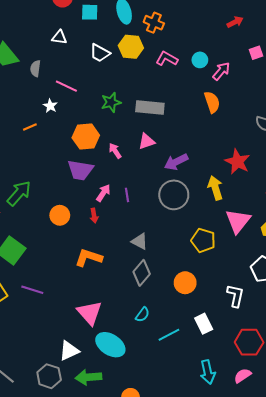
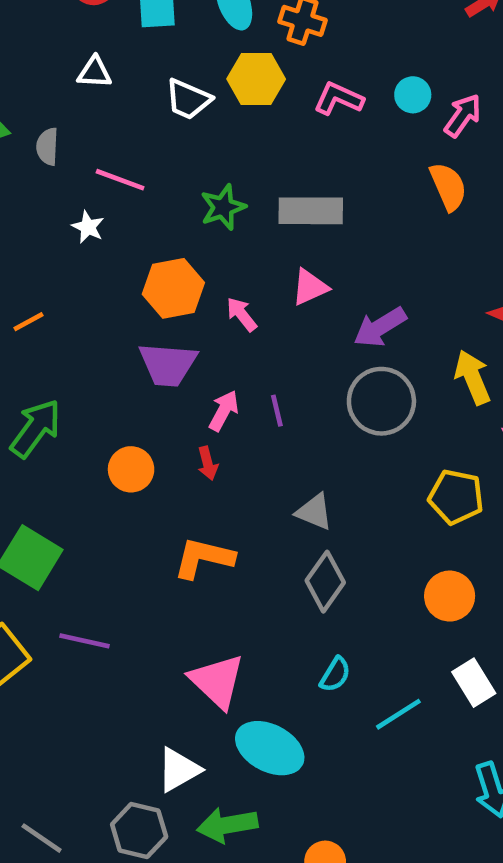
orange line: (30, 127) -> (28, 322), moved
orange circle: (185, 283) -> (450, 596), moved

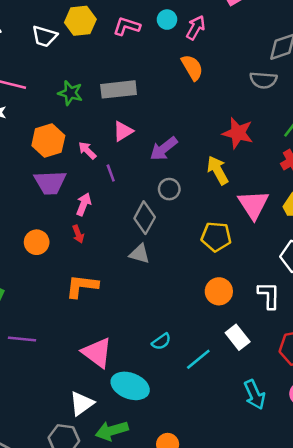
green star: (223, 207) -> (70, 93), turned -30
gray circle: (381, 401) -> (169, 189), size x0.6
purple line: (277, 411) -> (111, 173), moved
gray diamond: (325, 582) -> (145, 218), moved
cyan semicircle: (335, 675) -> (161, 342), turned 30

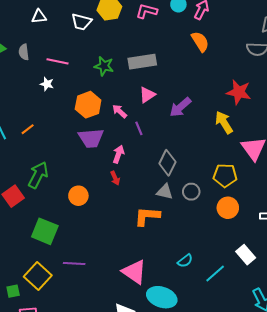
gray circle: (169, 189) -> (191, 192), moved
orange circle: (37, 242) -> (78, 196), moved
orange L-shape: (82, 286) -> (147, 216), moved
orange circle: (219, 291) -> (228, 208), moved

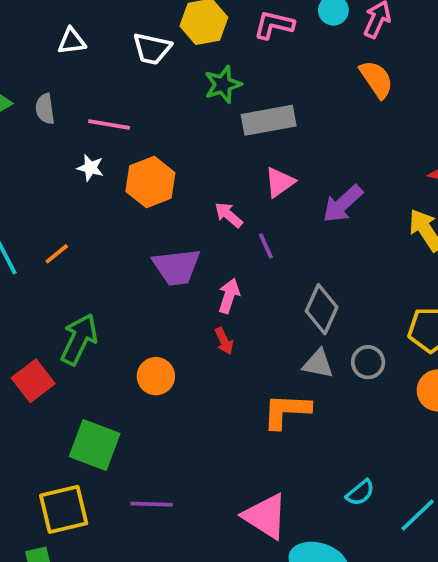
green star: (104, 66) -> (223, 85), moved, turned -30
orange hexagon: (88, 105) -> (150, 182), moved
yellow square: (38, 276) -> (64, 509), moved, turned 36

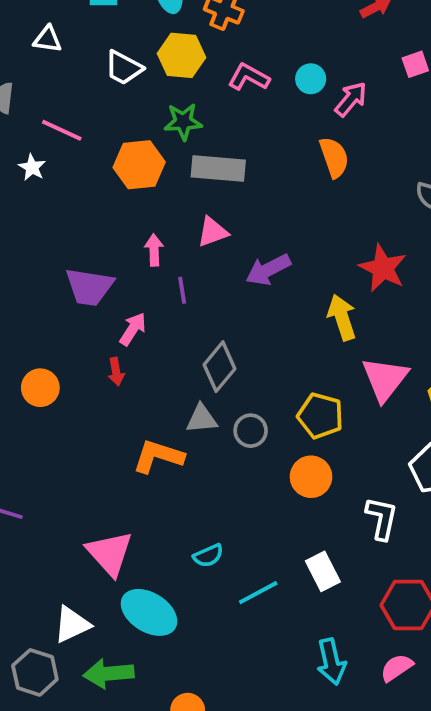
orange hexagon: (150, 182) -> (139, 165), moved
pink arrow: (229, 215) -> (154, 250), turned 32
gray triangle: (318, 364) -> (202, 419), turned -32

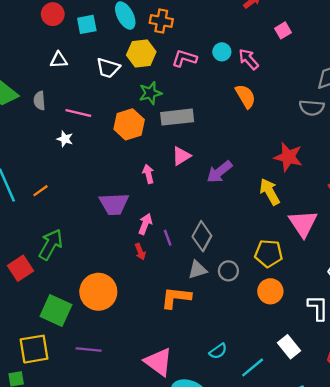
pink arrow: (351, 99) -> (249, 59), turned -70
purple line: (182, 290) -> (168, 238), moved
orange circle: (40, 388) -> (98, 292), moved, size x1.6

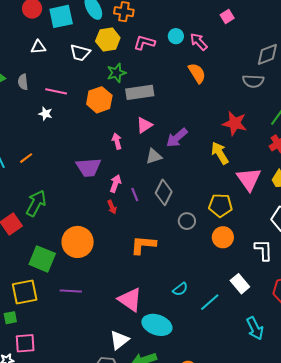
cyan square: (87, 24) -> (61, 16), size x1.4
gray triangle: (197, 270) -> (154, 156), moved

